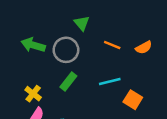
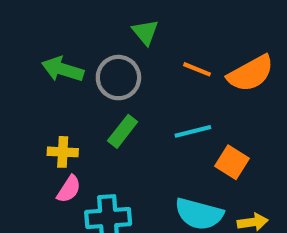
orange semicircle: (144, 47) -> (251, 73), size x1.6
yellow cross: (33, 94) -> (63, 152), turned -35

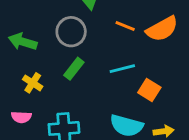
green arrow: (63, 69) -> (23, 42), moved
yellow cross: (63, 152) -> (33, 83), turned 30
pink semicircle: (69, 189) -> (21, 117), moved, turned 60

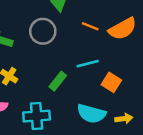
green rectangle: (74, 69) -> (58, 81), moved

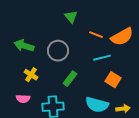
gray circle: (43, 31) -> (58, 51), moved
cyan line: (88, 64) -> (102, 58), moved

